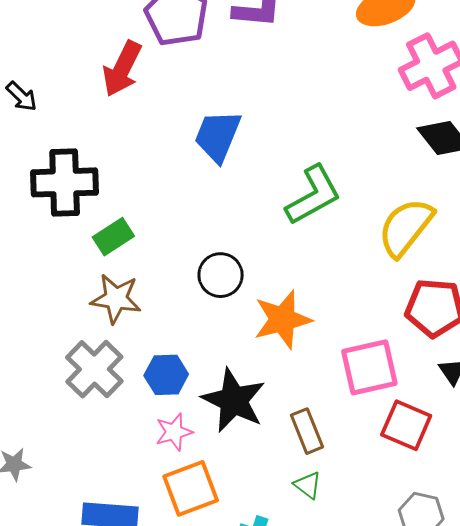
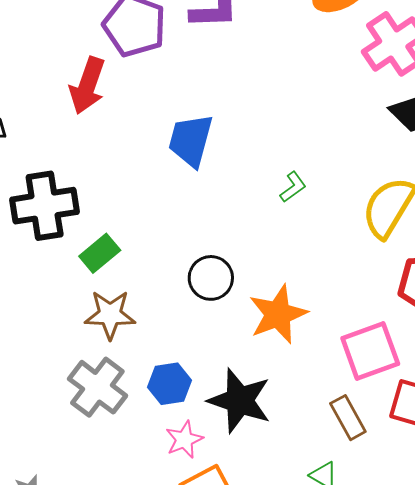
green L-shape: (313, 195) -> (293, 187), size x0.5
brown rectangle: (307, 431) -> (348, 418), moved

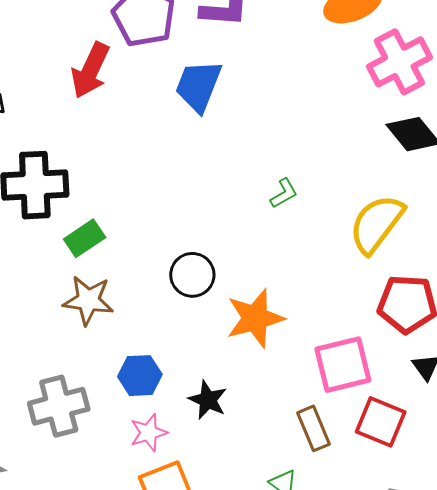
blue trapezoid: (191, 140) -> (198, 86), moved
gray cross: (97, 387) -> (59, 406), moved, turned 32
black star: (240, 401) -> (208, 400), size x0.6

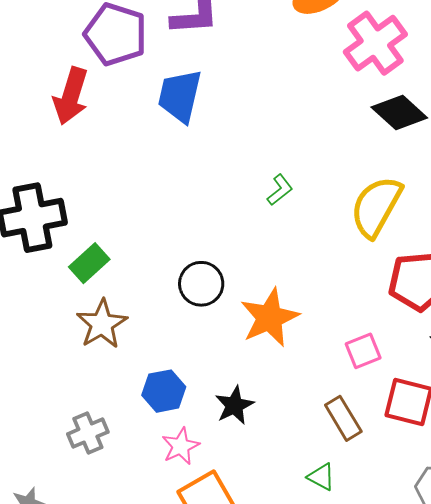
brown star: (88, 300) -> (102, 324), turned -30
pink square: (343, 365) -> (363, 351), size x0.6
black star: (208, 400) -> (234, 405), turned 30
gray cross: (59, 406) -> (88, 433), size x0.7

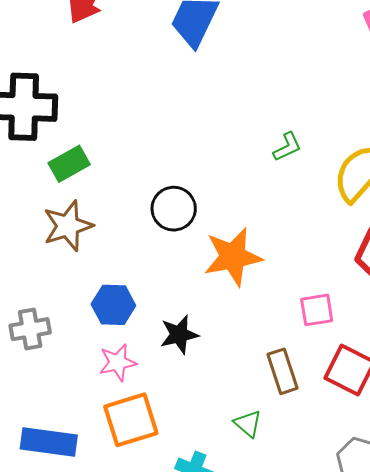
green L-shape: (280, 190) -> (287, 147), moved

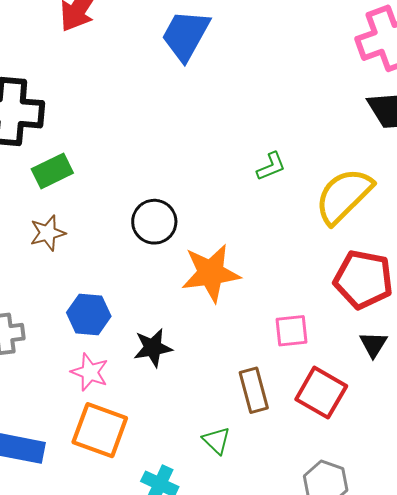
brown star: (68, 226) -> (48, 233), size x0.7
pink star: (118, 362) -> (90, 372), turned 30
orange square: (131, 420) -> (100, 430), turned 34

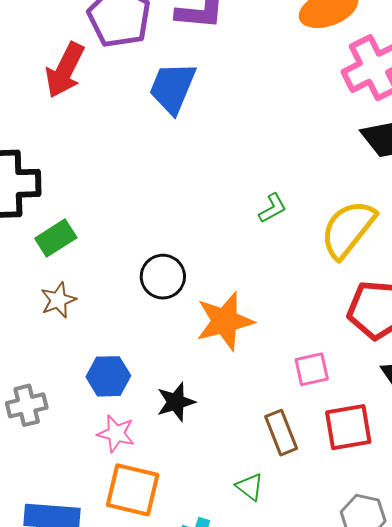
red square: (321, 393) -> (348, 427), turned -33

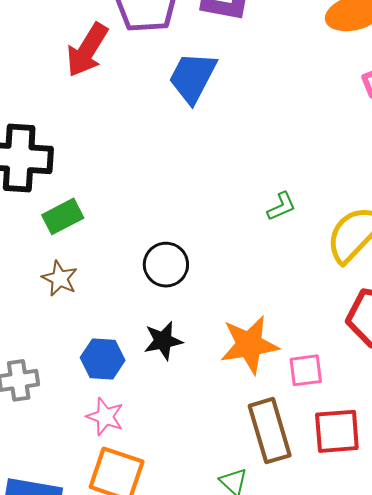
brown star: (58, 300) -> (60, 278), turned -30
orange star: (225, 321) -> (249, 345), moved
black star: (176, 402) -> (163, 341), moved
brown rectangle: (281, 433) -> (270, 431), size x1.4

